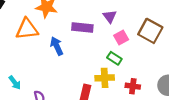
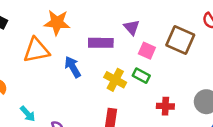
pink square: (121, 37) -> (147, 51), turned -32
yellow cross: (105, 78) -> (115, 80), moved, turned 36

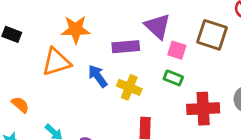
purple triangle: (132, 27) -> (158, 26), size x1.5
yellow cross: (115, 80) -> (129, 87), moved
red cross: (165, 106) -> (203, 109), size x1.6

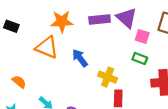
purple rectangle: (126, 47) -> (100, 19), moved
orange triangle: (56, 62) -> (47, 47), turned 40
yellow cross: (129, 87) -> (108, 77), moved

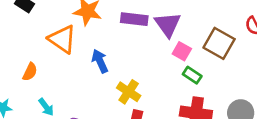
green rectangle: (140, 58) -> (192, 75), moved
orange semicircle: (19, 82) -> (30, 72), moved, turned 64

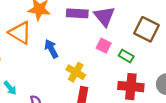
pink square: (182, 51) -> (104, 46), moved

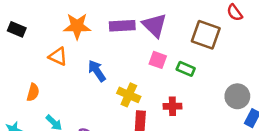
orange triangle: (20, 33) -> (58, 56), size x0.7
red cross: (131, 87) -> (172, 106), moved, size x0.6

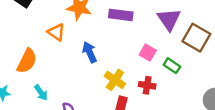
purple triangle: (154, 25) -> (169, 19), moved
orange semicircle: (33, 92) -> (27, 61), size x1.5
red cross: (172, 106) -> (147, 85), moved

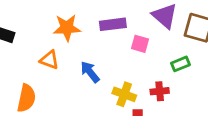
pink square: (148, 53) -> (140, 44), moved
green rectangle: (172, 66) -> (180, 64), turned -42

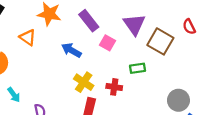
purple rectangle: (113, 24) -> (89, 21), turned 45
blue arrow: (90, 72) -> (71, 50), moved, turned -36

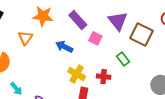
orange triangle: (28, 37) -> (25, 38), turned 35
green rectangle: (138, 68) -> (123, 59), turned 64

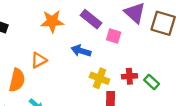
orange triangle: (25, 38) -> (39, 60), moved, turned 35
green rectangle: (123, 59) -> (152, 82), moved

